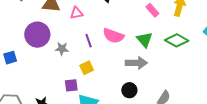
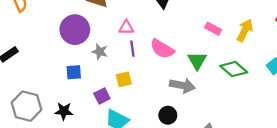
pink rectangle: (152, 10) -> (213, 29), turned -32
pink triangle: (77, 13) -> (126, 27), moved
blue square: (10, 58) -> (74, 72), moved
purple square: (71, 85) -> (102, 96), turned -32

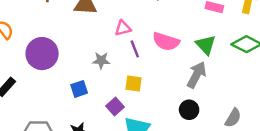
purple circle: (75, 30) -> (42, 54), moved
yellow square: (124, 79) -> (134, 83), turned 35
gray arrow: (182, 85) -> (197, 75), turned -60

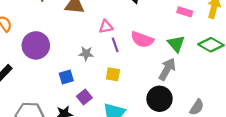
purple square: (115, 107) -> (84, 97), moved
black circle: (189, 110) -> (159, 99), size x1.5

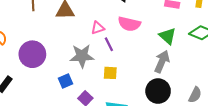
pink semicircle: (142, 40) -> (129, 24), moved
gray star: (86, 53) -> (82, 56), size x1.6

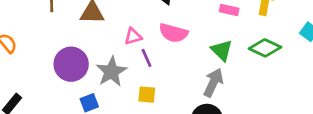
purple circle: (32, 54) -> (71, 64), moved
gray star: (82, 56) -> (111, 72), turned -30

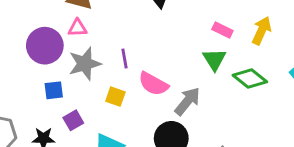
pink semicircle: (173, 33) -> (153, 84), moved
pink triangle: (133, 36) -> (78, 28), moved
green triangle: (222, 50) -> (214, 60), moved

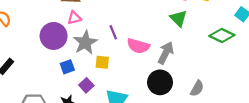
green diamond: (250, 78) -> (222, 36), moved
yellow square: (115, 97) -> (102, 62), moved

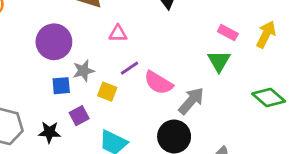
pink triangle: (74, 18) -> (118, 33), moved
purple line: (113, 32) -> (130, 68), moved, turned 64
gray star: (85, 43) -> (84, 71), moved, size x0.7

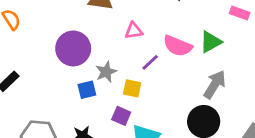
green triangle: (219, 61) -> (211, 42), moved, turned 40
pink semicircle: (158, 83) -> (178, 46), moved
purple square: (79, 116) -> (121, 116), moved, turned -30

